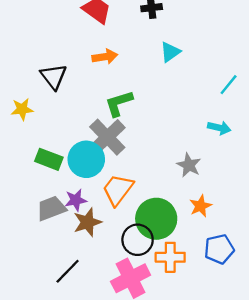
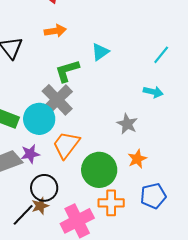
cyan triangle: (170, 52) -> (100, 52), moved
brown star: (87, 222) -> (40, 206), moved, size x0.7
black circle: (138, 240) -> (44, 188), moved

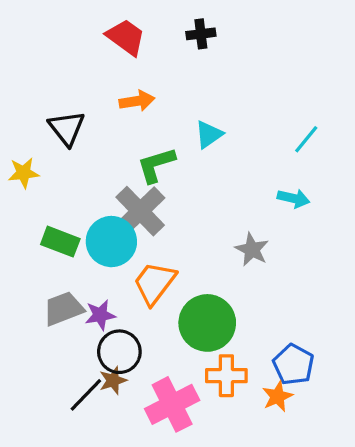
purple star: (30, 154) -> (100, 315), moved
orange star: (137, 159) -> (277, 396), moved
blue pentagon: (153, 196) -> (293, 364), turned -30

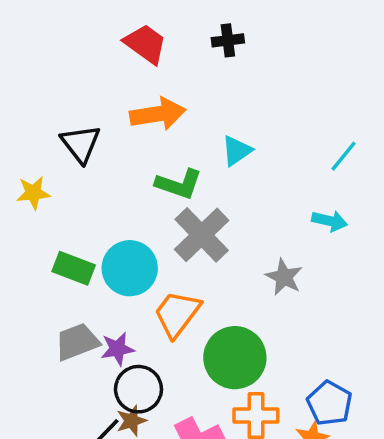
orange arrow: (137, 101) -> (158, 114), size x1.4
green L-shape: (156, 165) -> (179, 184), turned -144
gray cross: (140, 211) -> (202, 235), moved

